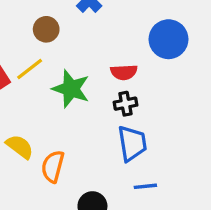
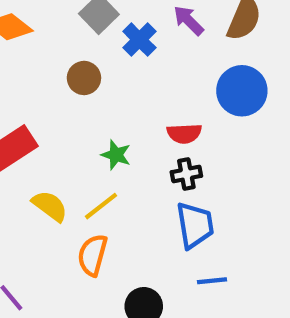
yellow line: (30, 69) -> (101, 206), moved
green star: (71, 89) -> (116, 155), size x0.6
yellow semicircle: (20, 147) -> (50, 206), moved

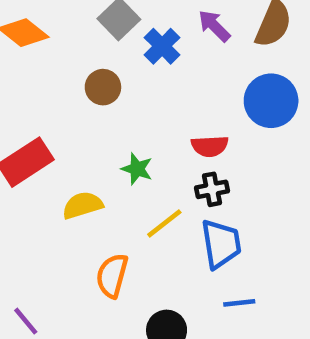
yellow semicircle: (50, 206) -> (83, 205), moved, turned -54
yellow line: (101, 206) -> (164, 223), moved

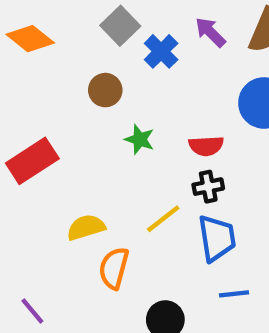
green star: (137, 169) -> (140, 139), moved
yellow semicircle: (83, 205) -> (86, 227), moved

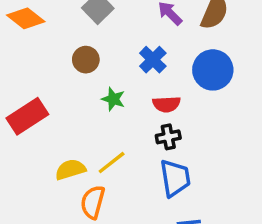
blue cross: (161, 51) -> (153, 60), moved
yellow line: (163, 219) -> (112, 163), moved

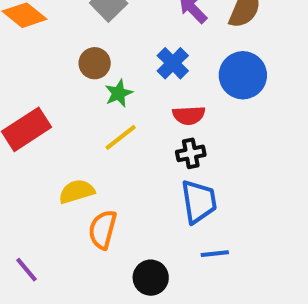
green star: (113, 99) -> (119, 93), moved, turned 30
yellow line: (112, 163) -> (121, 137), moved

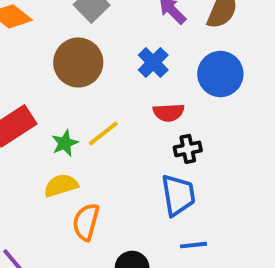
brown circle: (95, 63) -> (78, 62), size x1.6
green star: (119, 93) -> (65, 143), moved
black cross: (191, 153) -> (188, 149), moved

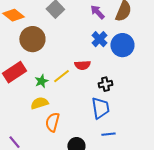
brown circle: (78, 62) -> (32, 39), moved
blue cross: (153, 62) -> (99, 39), moved
red semicircle: (169, 112) -> (82, 65), moved

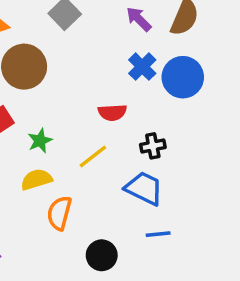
yellow line: (61, 76) -> (93, 157), moved
blue trapezoid: (100, 108) -> (144, 188), turned -55

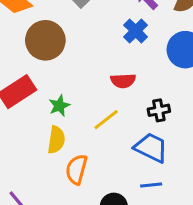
blue cross: (142, 67) -> (136, 31), moved
yellow semicircle: (36, 179) -> (56, 140), turned 116
blue line: (158, 234) -> (151, 185), moved

